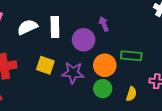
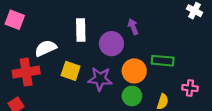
white semicircle: (27, 27) -> (45, 48), moved

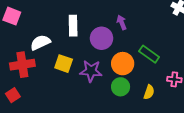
green rectangle: (163, 61) -> (149, 54), turned 30

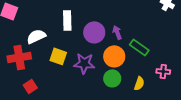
purple arrow: (122, 22) -> (117, 32), moved
red square: (13, 95) -> (30, 86), moved

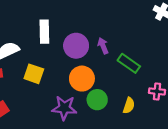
orange circle: (114, 56) -> (82, 79), moved
purple star: (84, 63) -> (64, 108), moved

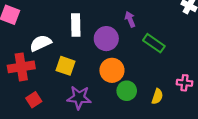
purple arrow: (103, 46) -> (130, 19), moved
green rectangle: (129, 63) -> (154, 43), moved
purple star: (64, 108) -> (79, 98), moved

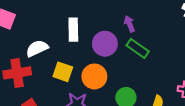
green rectangle: (154, 43) -> (138, 48), moved
orange circle: (112, 70) -> (94, 76), moved

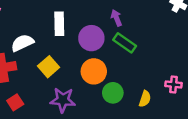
yellow square: (63, 72) -> (49, 67), turned 30
orange circle: (94, 76) -> (94, 71), moved

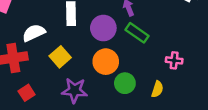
pink cross: (174, 84) -> (174, 60), moved

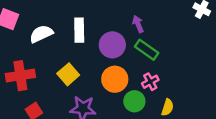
white semicircle: (34, 33) -> (41, 34), moved
pink cross: (174, 60) -> (150, 82), moved, turned -35

